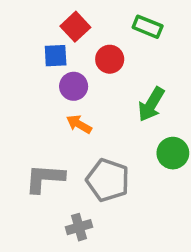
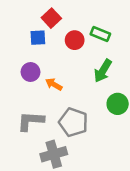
green rectangle: (148, 27) -> (100, 34), moved
purple circle: (74, 86) -> (30, 72), moved
gray cross: (79, 227) -> (54, 154), size x1.5

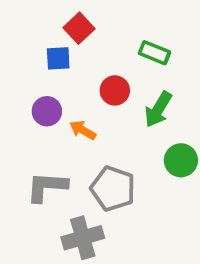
red circle: (75, 40) -> (115, 90), moved

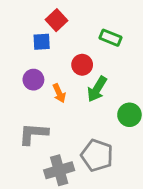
green arrow: (158, 109) -> (97, 89), moved
orange arrow: (83, 130) -> (59, 93), turned -144
gray pentagon: (113, 189) -> (97, 155), moved

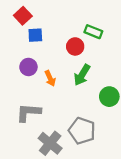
red square: (56, 20) -> (23, 16), moved
red circle: (82, 65) -> (75, 46), moved
gray cross: (59, 170) -> (50, 143), turned -35

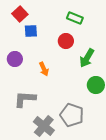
green rectangle: (93, 32) -> (75, 18), moved
purple circle: (28, 67) -> (15, 59), moved
green arrow: (82, 75) -> (87, 58), moved

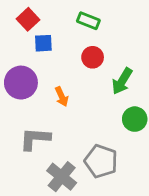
green rectangle: (75, 18) -> (88, 21), moved
purple circle: (15, 59) -> (21, 83), size x1.5

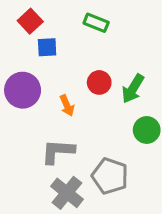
red circle: (93, 57) -> (99, 82), moved
gray L-shape: (35, 139) -> (58, 151), moved

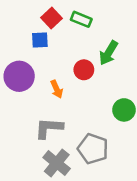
red square: (30, 21) -> (51, 18), moved
green arrow: (133, 89) -> (108, 53), moved

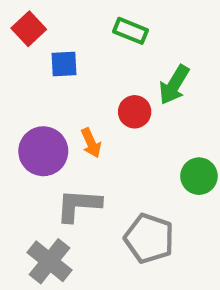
red square: (51, 18) -> (29, 29), moved
purple circle: (19, 76) -> (43, 151), moved
gray cross: (57, 163) -> (50, 261), moved

